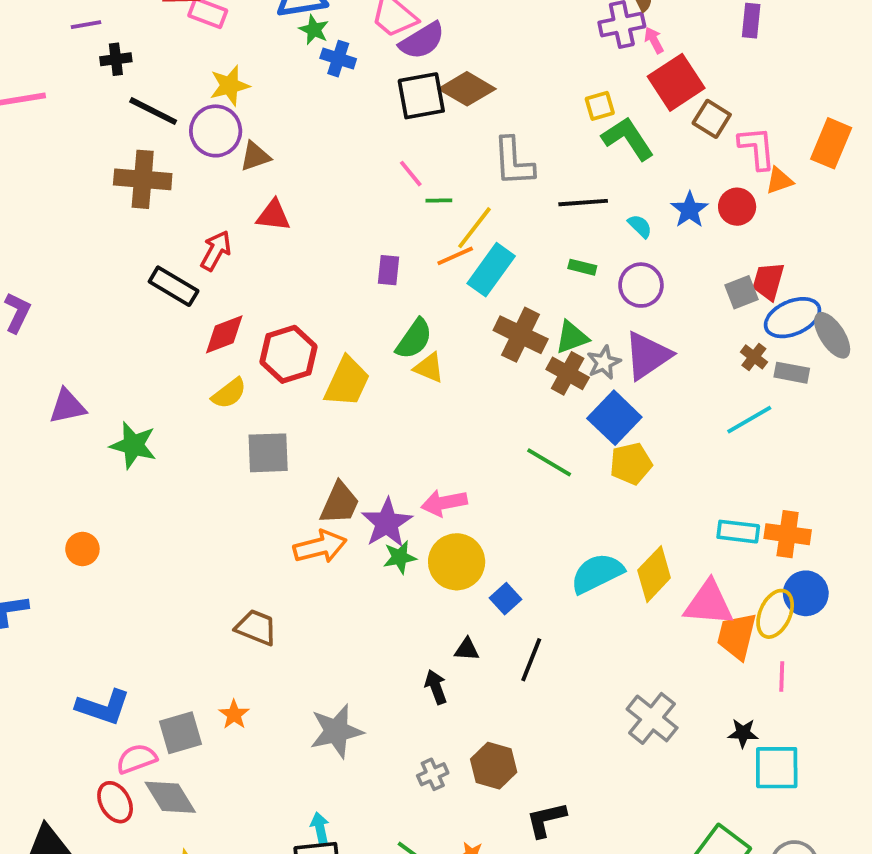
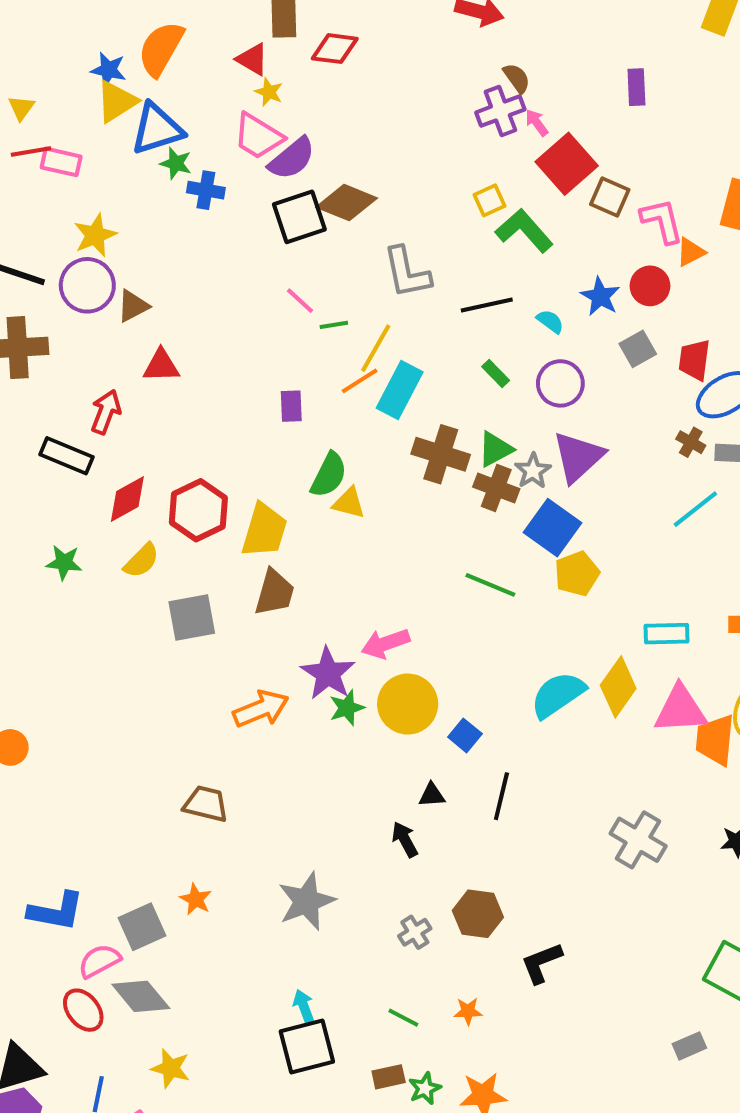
green rectangle: (582, 267) -> (496, 373), turned 40
gray square: (742, 292) -> (638, 349), moved
green star: (133, 445) -> (64, 562), moved, size x0.7
brown trapezoid: (340, 503) -> (275, 592), moved
cyan rectangle: (738, 532) -> (667, 634), moved

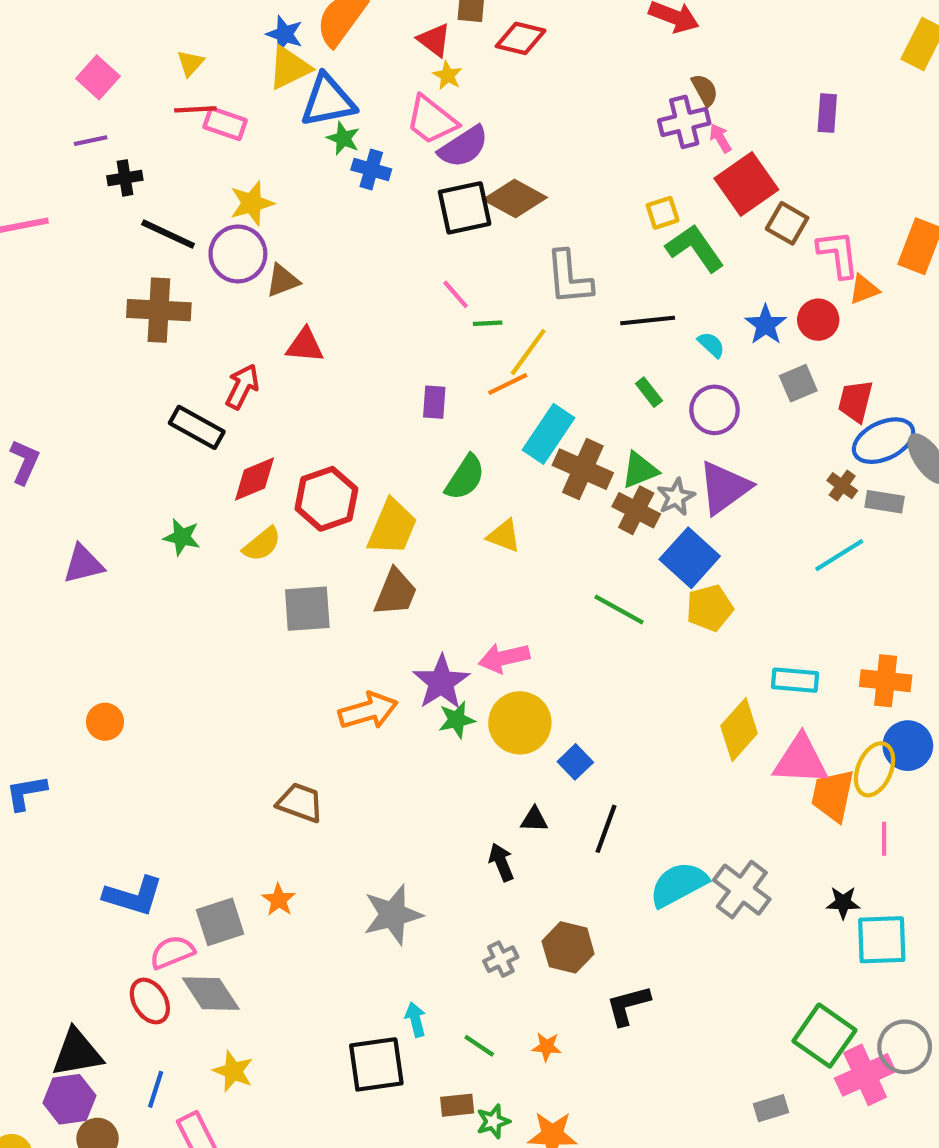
cyan rectangle: (400, 390) -> (549, 434), moved
yellow triangle: (349, 503) -> (504, 536), moved
cyan semicircle: (558, 695) -> (679, 884), moved
cyan arrow: (304, 1006) -> (416, 1020), moved

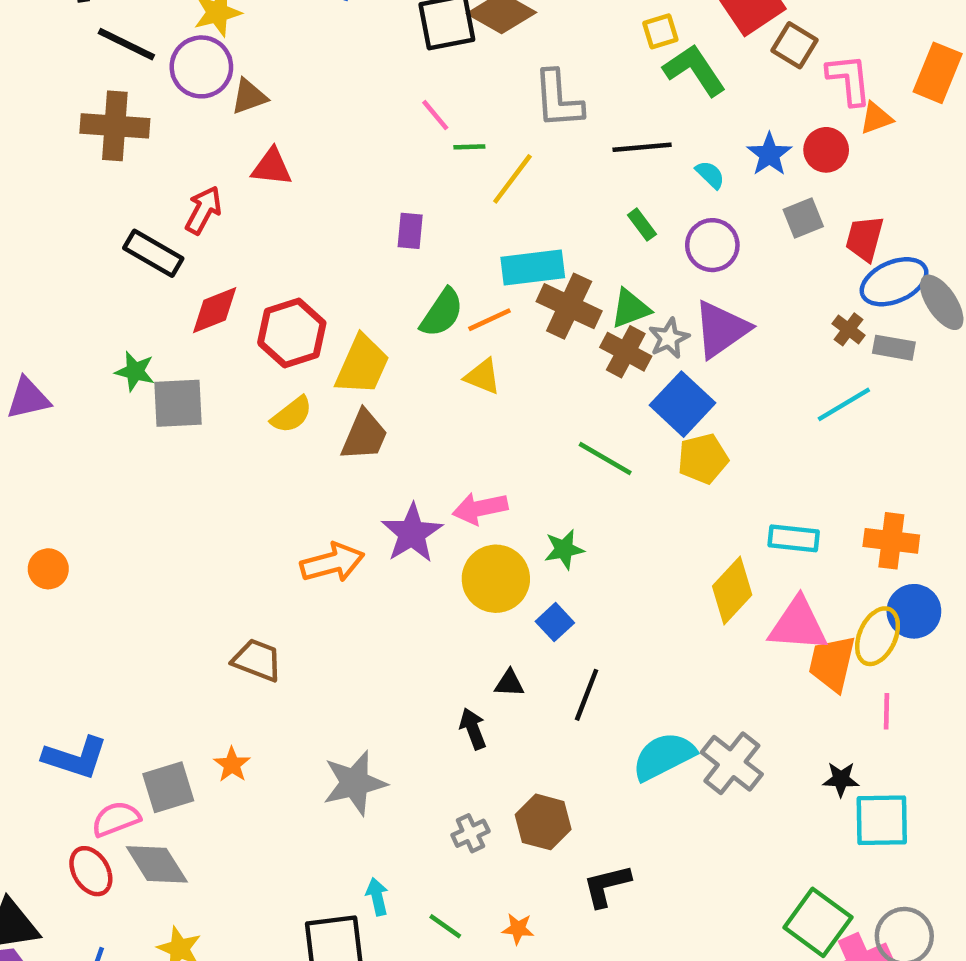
orange line: (508, 384) -> (490, 320), moved
cyan rectangle: (549, 434) -> (533, 267), turned 48
yellow semicircle: (262, 544) -> (292, 415), moved
gray square: (307, 609) -> (178, 403), moved
green star: (457, 720) -> (564, 549), moved

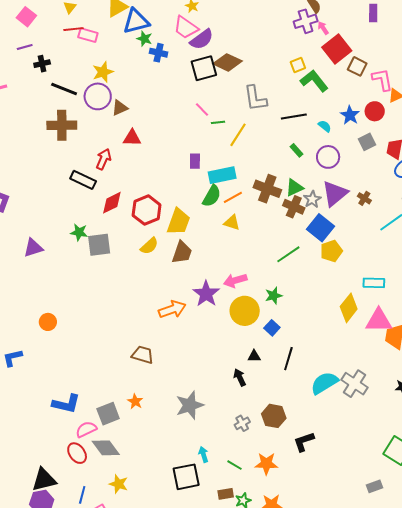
cyan rectangle: (533, 267) -> (222, 175), moved
brown cross: (849, 329) -> (364, 198), moved
green line: (605, 458) -> (288, 254), turned -60
orange star: (518, 929) -> (266, 464), size x1.6

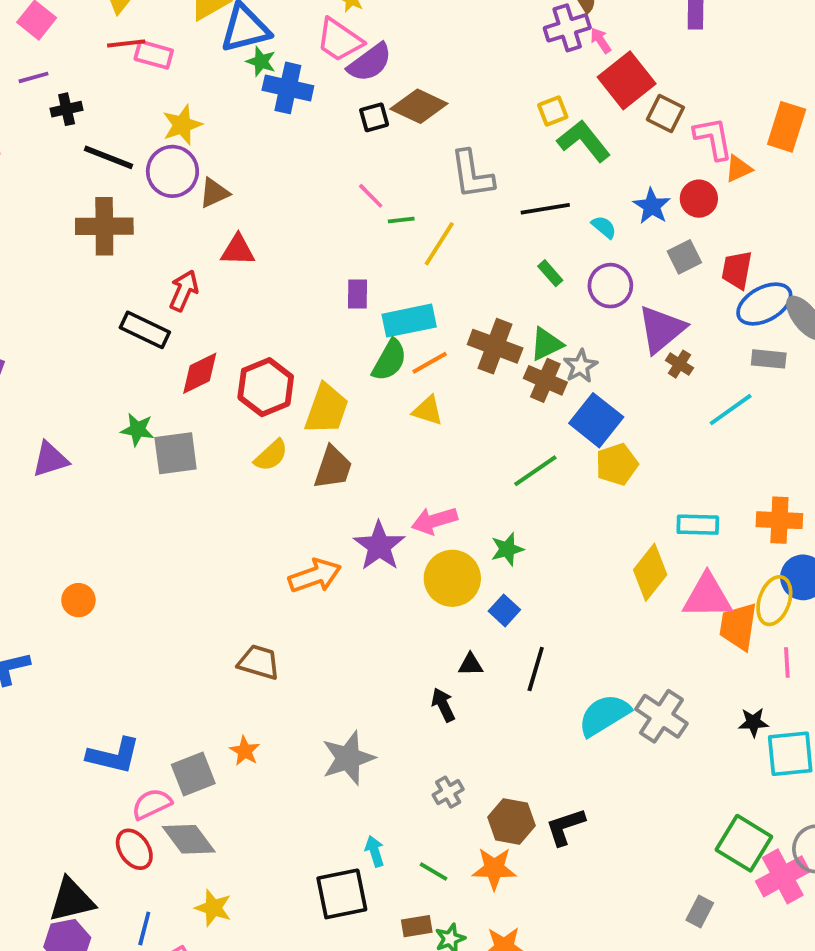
blue cross: (159, 53) -> (288, 88), size x1.4
black square: (204, 68) -> (374, 117), size x0.6
purple triangle: (335, 194) -> (661, 329), moved
brown hexagon: (274, 416) -> (511, 821), moved
gray rectangle: (374, 486) -> (700, 912), turned -42

